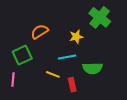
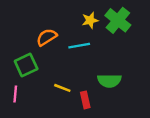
yellow star: (76, 37) -> (90, 20), moved
cyan line: (67, 57) -> (79, 46), moved

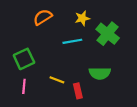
green cross: (118, 20) -> (108, 34), moved
orange semicircle: (47, 37) -> (43, 17), moved
pink line: (15, 94) -> (24, 86), moved

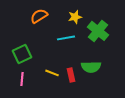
red rectangle: (78, 91) -> (71, 75), moved

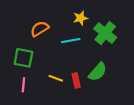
orange semicircle: (39, 16) -> (40, 29), moved
green square: (22, 54) -> (23, 58), turned 36
green semicircle: (91, 67) -> (98, 72), turned -48

